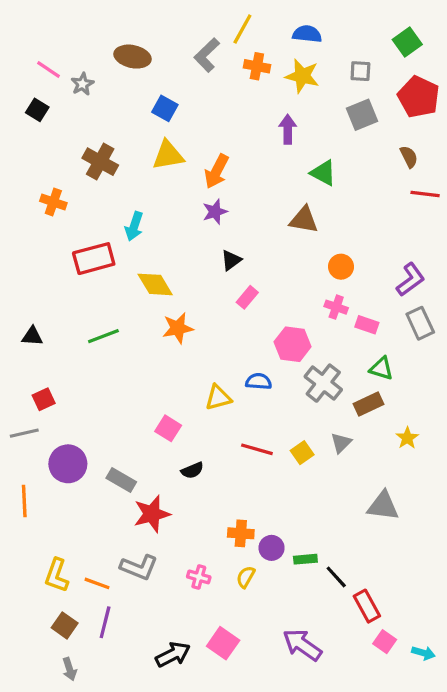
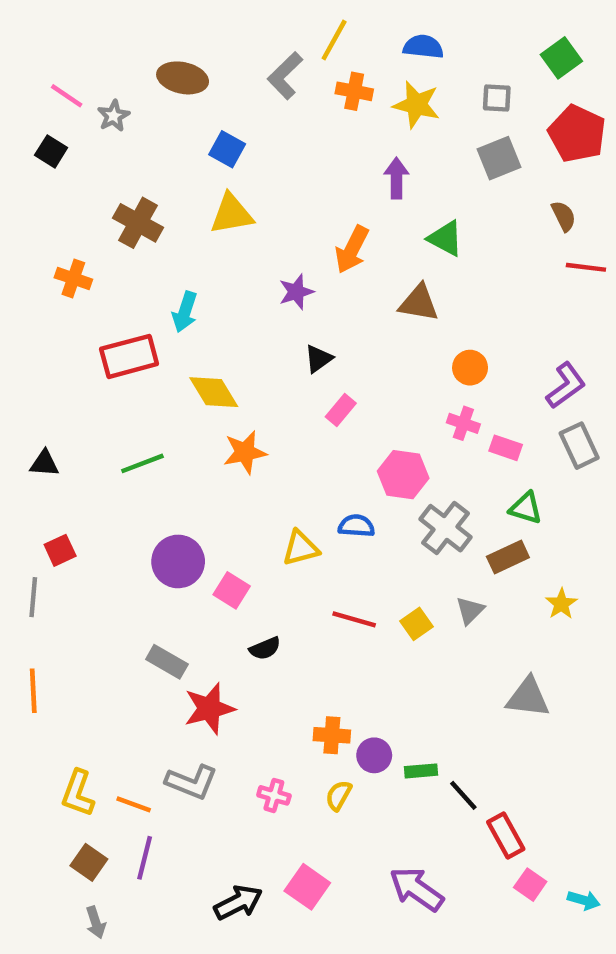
orange arrow: (217, 171) -> (352, 250), moved
gray line: (24, 433) -> (33, 597), turned -72
purple circle: (68, 464) -> (178, 561), moved

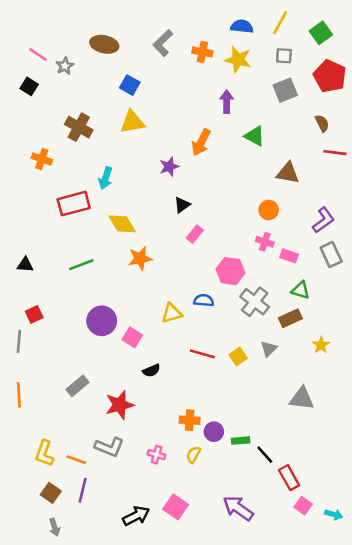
yellow line: (334, 40) -> (280, 23), moved
brown triangle: (419, 303) -> (288, 173), moved
gray rectangle: (167, 662) -> (78, 386), moved, turned -70

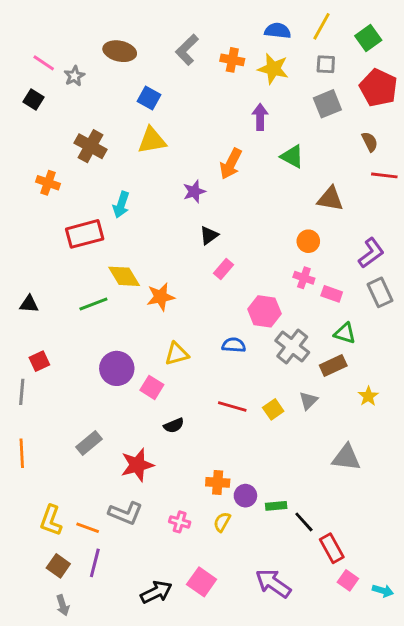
yellow diamond: (122, 224) -> (124, 276), moved
yellow triangle: (172, 313) -> (177, 354), moved

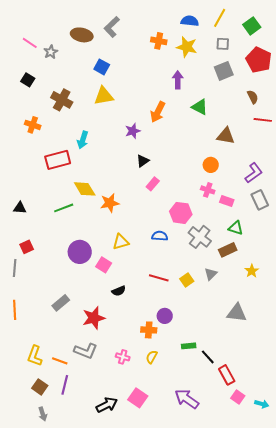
gray L-shape: (187, 50) -> (112, 27), moved
black square: (33, 99) -> (28, 80), moved
purple circle: (245, 496) -> (165, 316), moved

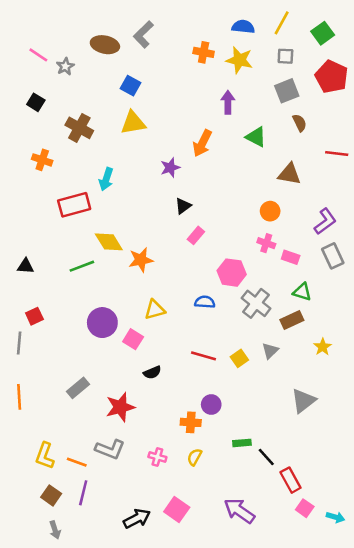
brown semicircle: (253, 97) -> (300, 123), moved
gray triangle: (237, 313) -> (303, 401), turned -45

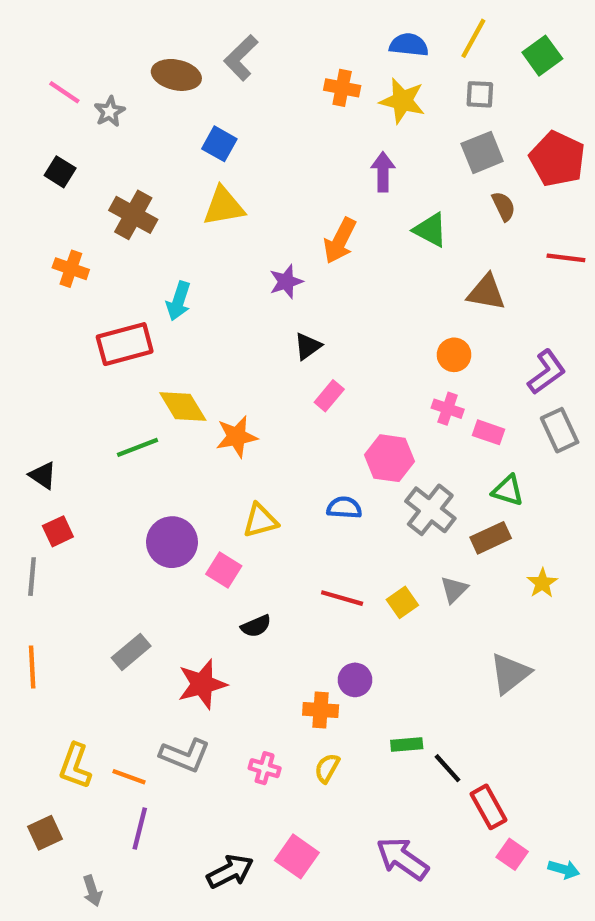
red pentagon: (332, 77) -> (557, 159), moved
black triangle: (26, 266) -> (43, 475), moved, turned 30
brown square: (51, 495) -> (45, 833), moved, turned 30

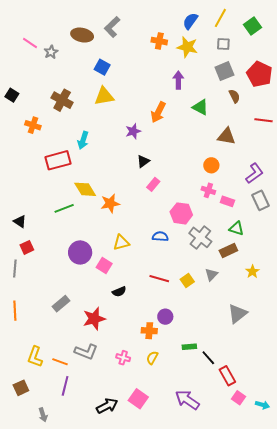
blue semicircle: (409, 45) -> (190, 21), turned -60
black square: (60, 172) -> (12, 95), moved

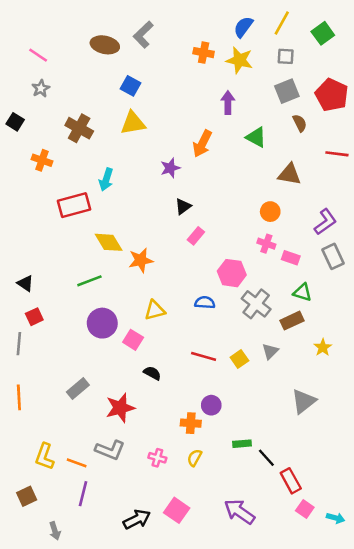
gray star: (51, 52) -> (41, 88), moved
green line: (64, 208) -> (89, 281), moved
black semicircle: (119, 292) -> (152, 373), turned -128

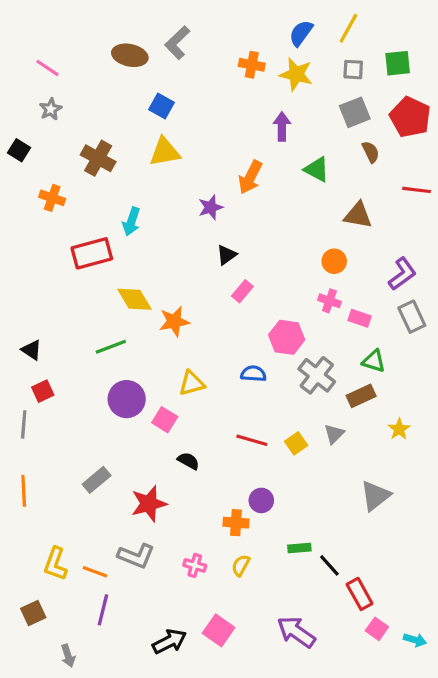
green square: (323, 33) -> (398, 63), moved, turned 30

